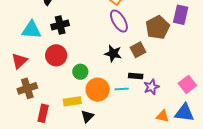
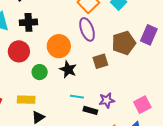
black star: (113, 53) -> (68, 69), moved
black rectangle: (136, 76) -> (90, 110), moved
orange circle: (98, 90) -> (59, 46), moved

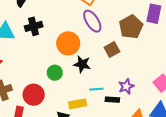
red circle: (19, 51) -> (34, 95), moved
yellow rectangle: (26, 100) -> (78, 104), moved

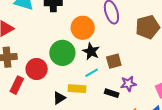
brown square: (112, 50) -> (114, 61), moved
green circle: (55, 73) -> (62, 53), size x1.6
cyan line: (96, 89) -> (92, 73), moved, turned -40

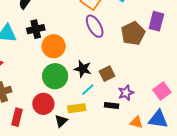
orange circle: (83, 28) -> (54, 46), moved
red circle: (37, 69) -> (43, 104), moved

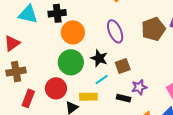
purple ellipse: (95, 26) -> (115, 31), moved

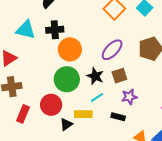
purple ellipse: (115, 31) -> (112, 50), turned 65
brown square: (123, 66) -> (119, 76), moved
purple star: (139, 87) -> (129, 97), moved

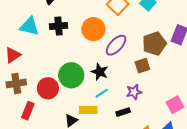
orange circle: (70, 49) -> (93, 29), moved
brown square: (119, 76) -> (142, 66), moved
red circle: (51, 105) -> (48, 88), moved
black rectangle: (118, 117) -> (123, 112), turned -32

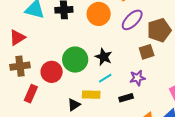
purple ellipse: (116, 45) -> (132, 20), moved

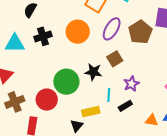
brown square: (147, 52) -> (115, 59), moved
cyan line: (105, 78) -> (109, 95), moved, turned -40

